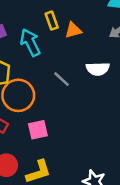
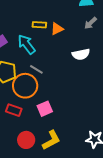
yellow rectangle: (52, 21) -> (39, 25), turned -56
gray line: (62, 79) -> (36, 69), moved

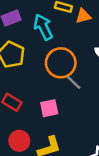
gray line: (36, 69) -> (74, 82), moved
orange circle: (25, 86) -> (61, 63), moved

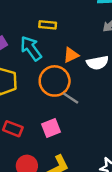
orange triangle: (83, 16) -> (71, 55), moved

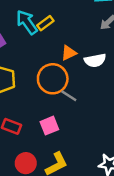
yellow rectangle: (48, 25) -> (45, 23), turned -42
cyan arrow: (31, 48) -> (27, 22), moved

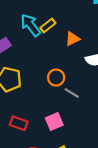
orange triangle: (69, 53) -> (72, 39), moved
orange circle: (53, 79) -> (56, 78), size x0.6

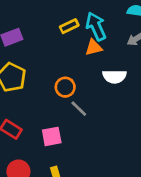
cyan arrow: (31, 25) -> (96, 26), moved

